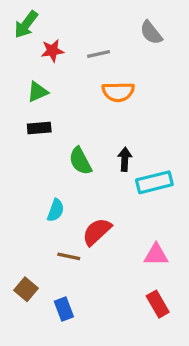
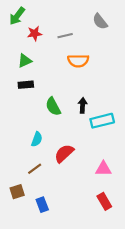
brown line: (69, 256) -> (35, 169), moved, turned -48
brown square: (26, 289) -> (17, 192), turned 32

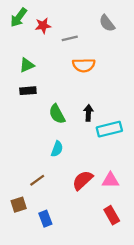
red star: (35, 33) -> (43, 26), moved
cyan semicircle: (37, 139) -> (57, 149), moved
red semicircle: (64, 153) -> (83, 180), moved

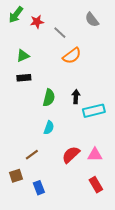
gray line: (70, 38) -> (60, 33), turned 56
orange semicircle: (84, 65) -> (72, 56), turned -36
green semicircle: (57, 114) -> (49, 98), turned -138

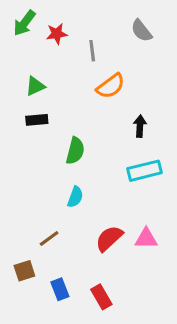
gray line: (60, 33) -> (92, 51), turned 40
black arrow: (76, 97) -> (140, 126), moved
red rectangle: (96, 185) -> (101, 297), moved

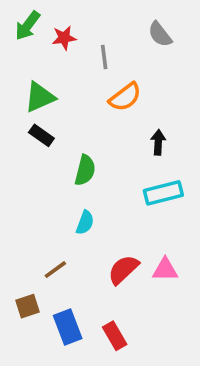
green triangle: (35, 86) -> (40, 97), size x1.4
black rectangle: (37, 120) -> (41, 135), turned 40
blue rectangle: (60, 289) -> (68, 327), size x1.4

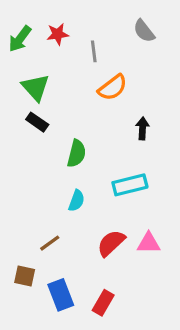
green arrow: (27, 26) -> (20, 39), moved
green triangle: (40, 97) -> (36, 88), turned -48
cyan rectangle: (163, 193) -> (130, 185), moved
brown square: (27, 306) -> (25, 276), turned 30
red rectangle: (115, 336) -> (103, 303), turned 60

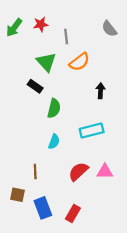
gray semicircle: (144, 31) -> (109, 29), moved
green triangle: (36, 88) -> (46, 62), moved
black rectangle: (37, 122) -> (35, 86), moved
brown line: (50, 243) -> (35, 171), turned -56

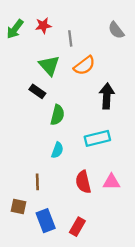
black arrow: (100, 91) -> (107, 96), size x1.5
red semicircle: (78, 171) -> (83, 182), turned -60

